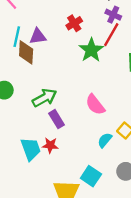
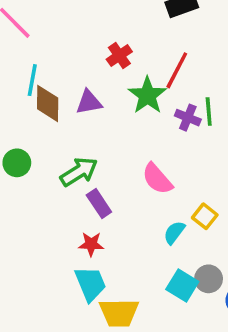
purple cross: (113, 15) -> (188, 118), moved
purple triangle: (38, 36) -> (89, 102), moved
cyan trapezoid: (31, 149) -> (90, 284), moved
cyan square: (91, 176) -> (182, 286), moved

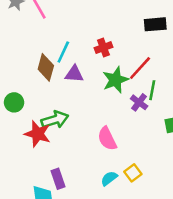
cyan line: (32, 80) -> (63, 52), moved
green line: (209, 112) -> (152, 90), moved
purple rectangle: (99, 204) -> (58, 179), moved
red star: (91, 244) -> (38, 134), moved, size x1.5

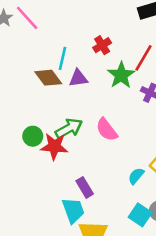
brown diamond: (46, 67) -> (48, 78), turned -40
green circle: (14, 102) -> (33, 136), moved
pink semicircle: (107, 139) -> (107, 130), moved

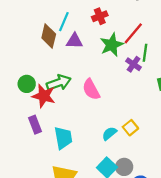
brown diamond: (48, 78) -> (49, 36), turned 40
purple rectangle: (85, 187) -> (35, 125), moved
cyan trapezoid: (73, 210) -> (63, 138), moved

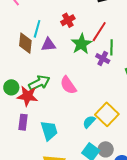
purple rectangle: (35, 125) -> (23, 122), turned 35
yellow square: (130, 128) -> (107, 114), size x1.6

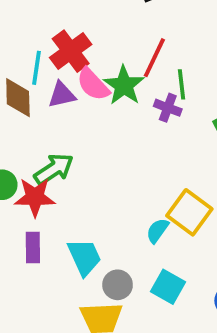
red cross: (68, 20) -> (71, 51), moved, size x1.5
pink semicircle: (68, 85) -> (93, 84), moved
gray circle: (106, 149) -> (118, 285), moved

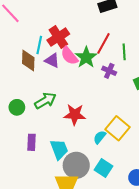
green line: (182, 84) -> (124, 52), moved
purple triangle: (62, 95) -> (52, 60), turned 35
red star: (35, 197) -> (75, 115), moved
gray circle: (118, 285) -> (76, 165), size x1.6

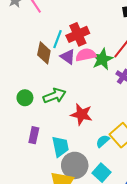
pink semicircle: (69, 56) -> (86, 55), turned 108

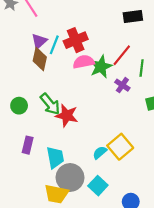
purple triangle: (68, 57) -> (39, 41), moved, turned 42
green arrow: (54, 96) -> (50, 104), turned 70
red star: (82, 114) -> (67, 115), moved

